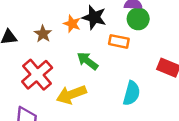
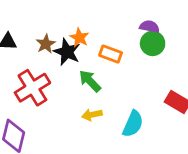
black star: (94, 17) -> (67, 52), moved
orange rectangle: (119, 41) -> (111, 54), moved
yellow arrow: (71, 95) -> (92, 115), moved, size x0.6

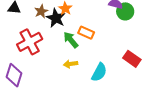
green circle: (153, 43) -> (125, 11), moved
orange rectangle: (111, 54) -> (86, 33), moved

